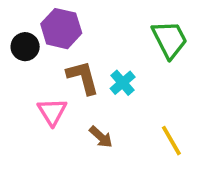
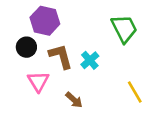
black circle: (25, 47) -> (26, 47), moved
yellow line: (171, 141) -> (135, 92), moved

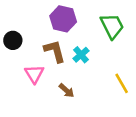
purple hexagon: (45, 21) -> (63, 19), moved
black circle: (26, 47) -> (13, 40), moved

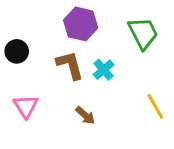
pink triangle: (34, 74) -> (26, 106), moved

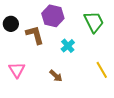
black circle: (17, 51) -> (11, 24), moved
brown L-shape: (70, 65) -> (35, 35), moved

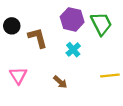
purple hexagon: (53, 16) -> (72, 19), moved
yellow line: (102, 70) -> (110, 75), turned -66

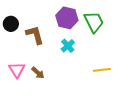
brown arrow: (60, 82) -> (38, 73), moved

